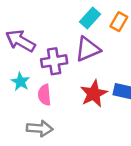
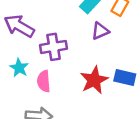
purple triangle: (88, 49) -> (100, 31), moved, size x0.7

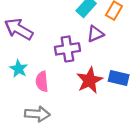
purple cross: (54, 47) -> (67, 49), moved

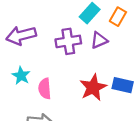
purple arrow: (19, 29) -> (21, 35), turned -44
purple cross: (67, 49) -> (68, 41), moved

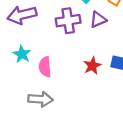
red star: (93, 87) -> (92, 66), size x0.7

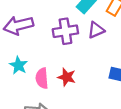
red star: (92, 66) -> (67, 77), moved, turned -30

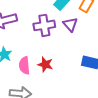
purple triangle: (96, 30) -> (70, 24), turned -49

